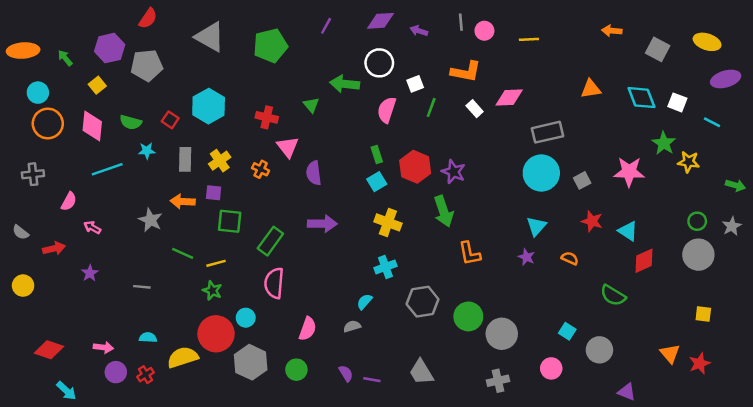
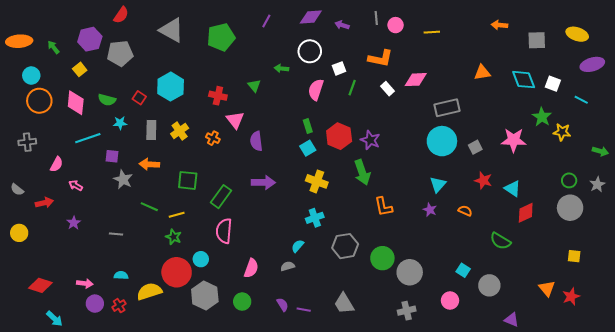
gray square: (658, 49) -> (537, 40), turned -30
green arrow: (345, 84) -> (282, 68), size x0.6
purple square: (214, 193) -> (112, 156), moved

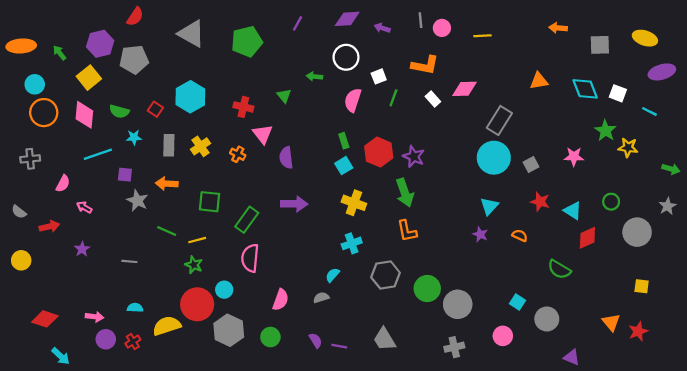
yellow square: (80, 69) -> (89, 78), size x1.5
gray rectangle: (447, 108) -> (499, 120), turned -45
pink star: (514, 140) -> (574, 157), size x0.7
green circle: (569, 180) -> (611, 202), moved
orange L-shape: (383, 207) -> (407, 231), moved

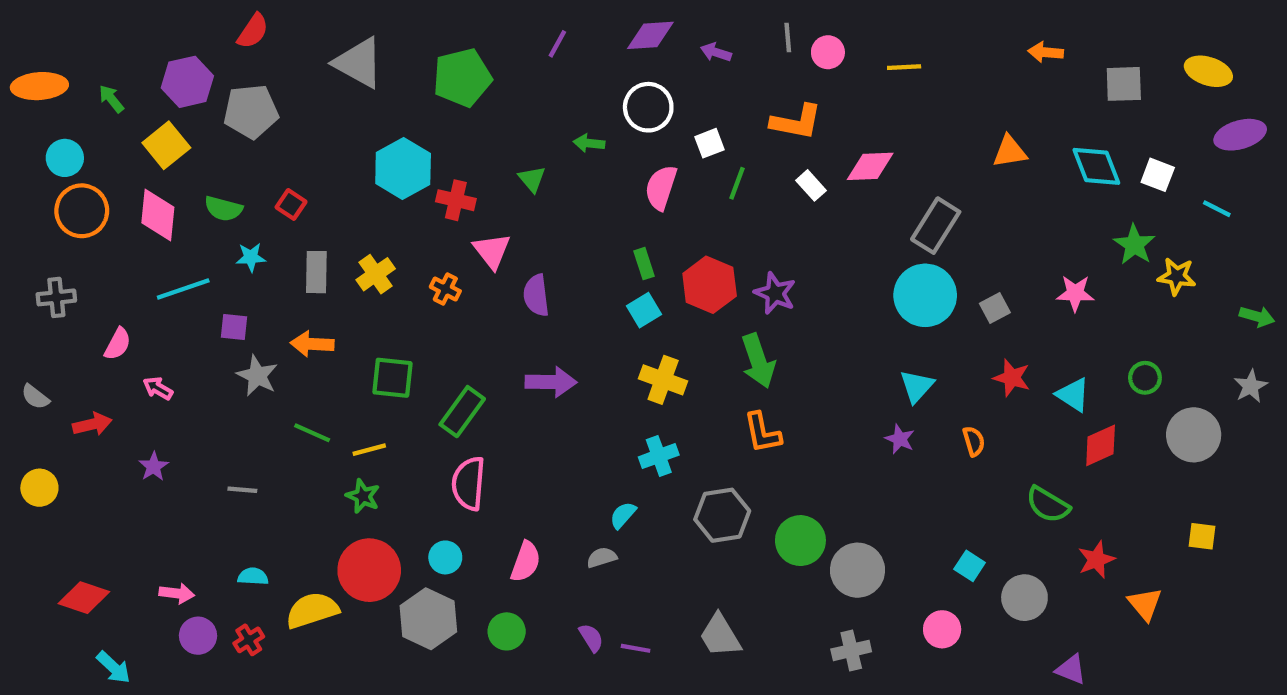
cyan hexagon: (190, 97) -> (403, 169), moved
orange semicircle: (520, 235) -> (974, 441), turned 49
cyan circle: (224, 290) -> (445, 557), moved
red star: (638, 331) -> (1096, 560), moved

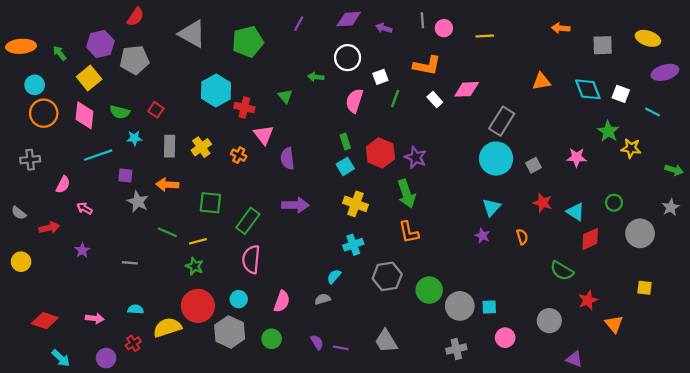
cyan square: (970, 566) -> (489, 307), moved, turned -35
purple circle: (198, 636) -> (106, 358), moved

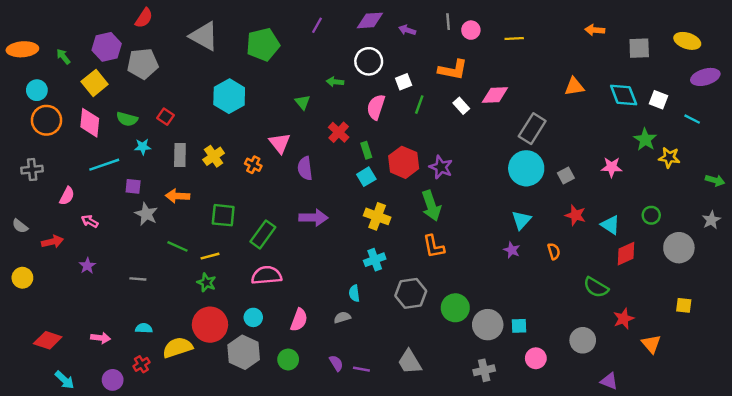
red cross: (244, 108) -> (339, 132), moved, turned 30
pink semicircle: (251, 259) -> (266, 275), turned 80
cyan semicircle: (334, 276) -> (354, 293), turned -49

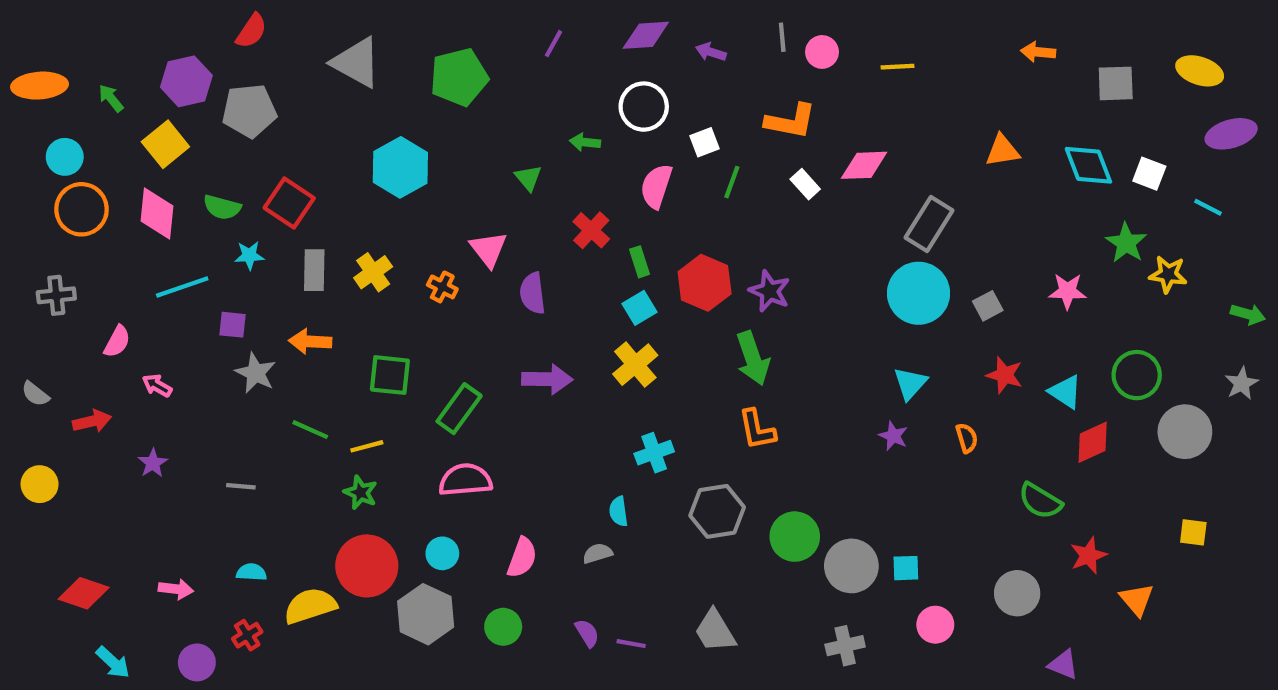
red square: (166, 117) -> (289, 203), size x1.6
green circle: (651, 215) -> (1137, 375), size x1.5
yellow cross: (377, 216) -> (635, 365), moved, turned 30

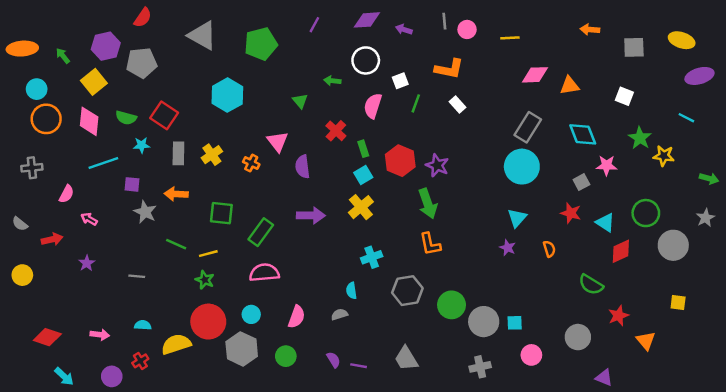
pink diamond: (864, 165) -> (535, 75), moved
cyan diamond: (1088, 165) -> (583, 134), moved
white square: (1149, 174) -> (624, 96), moved
gray square: (988, 306) -> (581, 182), moved

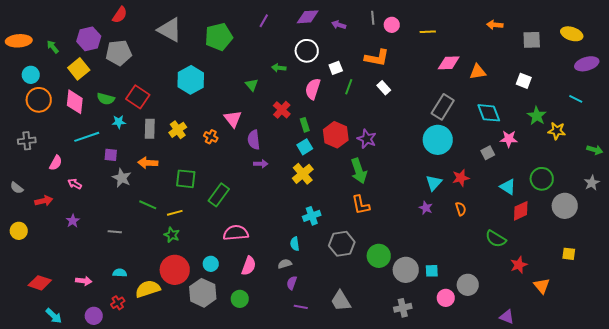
red star: (571, 213) -> (461, 178), moved, turned -30
purple arrow: (311, 215) -> (261, 164), moved, size x0.6
pink semicircle: (264, 273) -> (236, 233), moved
gray circle: (578, 337) -> (468, 285), moved
purple semicircle: (333, 360) -> (292, 283), moved, turned -128

